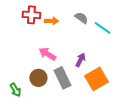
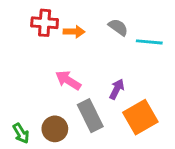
cyan line: (102, 28) -> (149, 42), turned -30
brown circle: (38, 78) -> (55, 129), moved

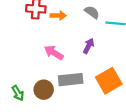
purple arrow: (117, 89) -> (89, 46), moved
gray rectangle: (90, 116) -> (71, 80), turned -70

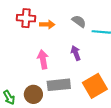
purple arrow: (89, 46) -> (76, 53), turned -48
pink arrow: (54, 53) -> (43, 59), turned 48

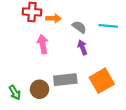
gray semicircle: (79, 21) -> (79, 27), moved
pink arrow: (43, 59) -> (43, 44), moved

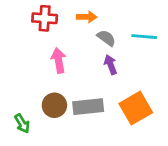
orange arrow: (53, 18) -> (87, 17), moved
brown circle: (40, 89) -> (54, 105), moved

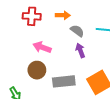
pink arrow: (59, 60) -> (42, 47), turned -60
brown circle: (54, 105) -> (37, 70), moved

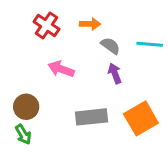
red cross: (32, 16) -> (46, 25), turned 30
brown circle: (37, 70) -> (26, 107), moved

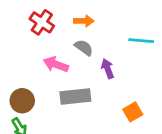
gray semicircle: (110, 46) -> (84, 48), moved
gray rectangle: (92, 117) -> (75, 97), moved
orange square: (141, 118) -> (133, 112), size x0.6

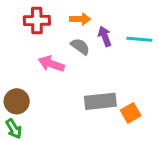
red cross: (42, 22) -> (37, 20), turned -35
purple arrow: (108, 69) -> (105, 36), moved
gray rectangle: (75, 97) -> (100, 101), moved

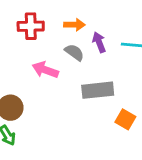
gray rectangle: (100, 101) -> (98, 90), moved
orange square: (131, 113) -> (125, 119), turned -30

